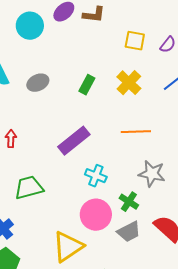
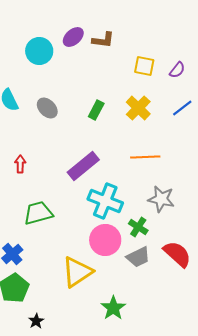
gray ellipse: (38, 83) -> (47, 108), turned 70
cyan cross: (96, 176) -> (105, 201), size x1.6

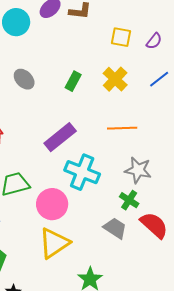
green cross: (138, 227) -> (129, 200), moved
pink circle: (105, 240) -> (52, 204), moved
gray trapezoid: (138, 257) -> (115, 228), turned -120

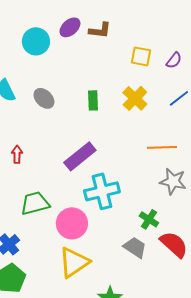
green rectangle: (73, 81) -> (93, 100), turned -30
orange line: (122, 128) -> (162, 147), moved
gray star: (138, 170) -> (173, 181), moved
cyan cross: (82, 172) -> (102, 191), turned -36

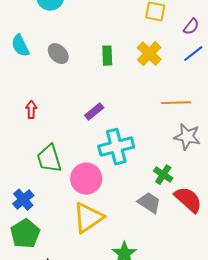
purple semicircle: (174, 60) -> (191, 27), moved
purple rectangle: (80, 156) -> (94, 112), size x0.6
green trapezoid: (35, 203) -> (49, 159), turned -92

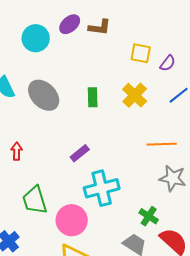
purple semicircle: (191, 27) -> (168, 63), moved
gray ellipse: (58, 54) -> (44, 95), size x1.5

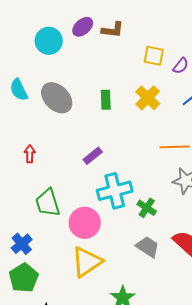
green cross: (149, 216) -> (147, 208), moved

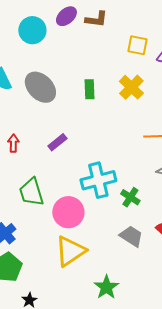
purple rectangle: (93, 156) -> (57, 142), moved

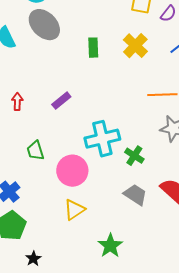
gray ellipse: (40, 87) -> (44, 25), moved
green trapezoid: (31, 192) -> (35, 151), size x0.7
yellow triangle: (70, 251) -> (74, 210), size x0.7

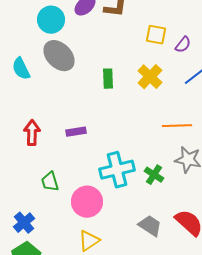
purple rectangle: (61, 101) -> (76, 132), turned 30
red arrow: (17, 102) -> (32, 133), size x1.4
green cross: (134, 156) -> (154, 175), moved

